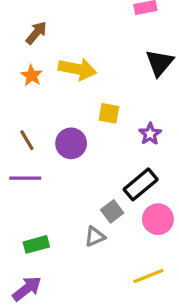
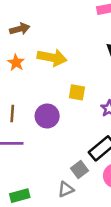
brown arrow: (36, 33) -> (20, 29), turned 36
brown line: (27, 140) -> (12, 114), turned 35

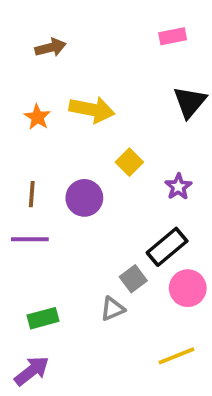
brown arrow: (20, 29) -> (51, 48), moved
yellow square: (77, 92) -> (129, 162), turned 35

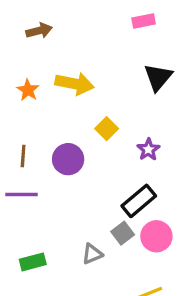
gray square: (133, 279) -> (123, 233), moved

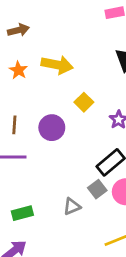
brown arrow: (39, 31) -> (18, 30), moved

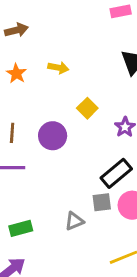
yellow arrow: (57, 65) -> (58, 68), size x0.6
gray square: (97, 189) -> (102, 202), turned 30

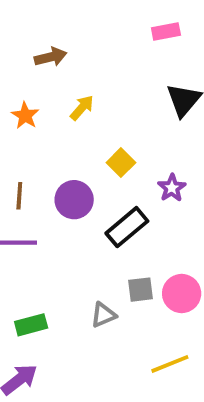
brown arrow: (16, 30) -> (51, 57), moved
yellow arrow: (58, 68) -> (82, 108), turned -60
black rectangle: (116, 173) -> (127, 227), moved

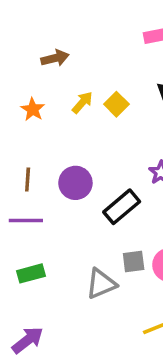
yellow square: (121, 163) -> (116, 104), moved
gray triangle: (103, 315) -> (101, 284), size x1.4
green rectangle: (31, 325) -> (31, 273), moved

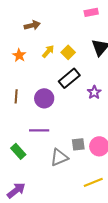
black rectangle: (122, 207) -> (69, 78), moved
purple line: (26, 220) -> (39, 130), moved
green rectangle: (31, 273) -> (18, 151), turned 63

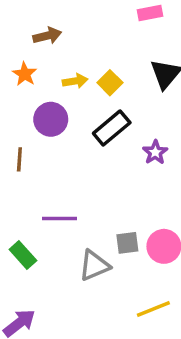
yellow arrow: (48, 51) -> (75, 81), turned 40
orange star: (19, 55) -> (25, 74), moved
purple circle: (44, 98) -> (51, 119), moved

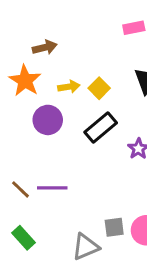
orange star: (25, 74) -> (25, 81), size x1.5
brown line: (19, 159) -> (21, 189), moved, turned -50
purple line: (59, 219) -> (52, 188), moved

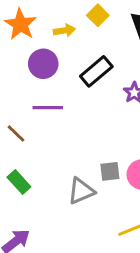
yellow square: (99, 88) -> (98, 15), moved
purple line: (52, 188) -> (48, 108), moved

